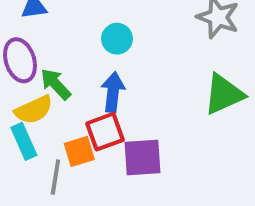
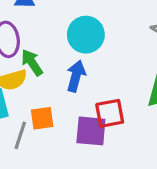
cyan circle: (117, 39) -> (86, 35), size x1.5
red square: (105, 132) -> (110, 113), moved

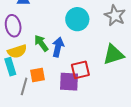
cyan circle: (86, 35) -> (77, 19), moved
green arrow: (32, 63) -> (41, 43), moved

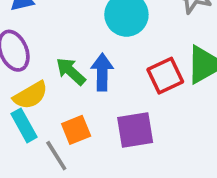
red square: (80, 70) -> (165, 76), moved
gray line: (24, 86) -> (56, 156), turned -36

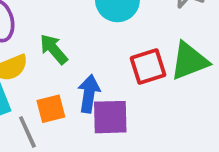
blue arrow: (102, 72) -> (89, 94), moved

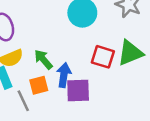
green arrow: (54, 49) -> (43, 59), moved
red square: (148, 67) -> (103, 57), turned 35

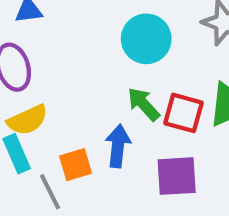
green arrow: (43, 59) -> (144, 104), moved
purple square: (78, 91) -> (177, 176), moved

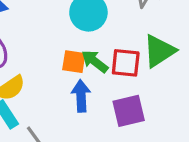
orange square: (76, 165) -> (74, 62), moved, turned 35

